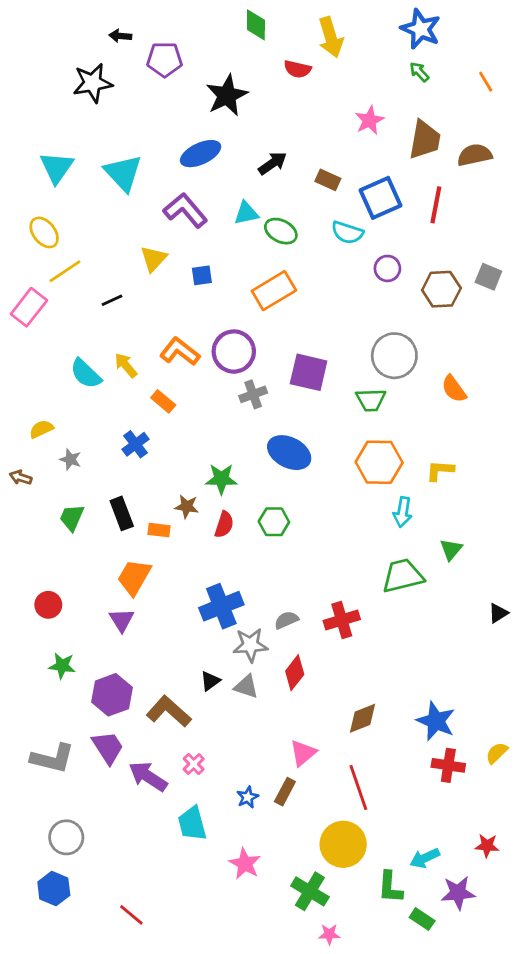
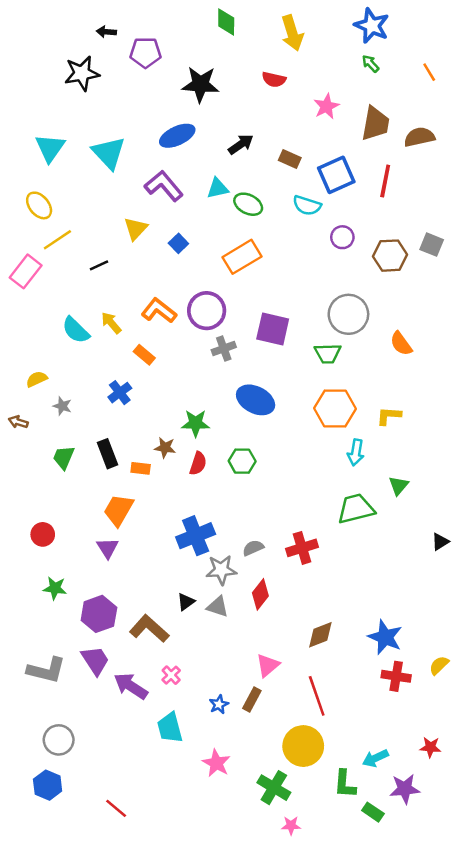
red semicircle: (297, 69) -> (274, 79), moved
black star: (227, 95) -> (200, 84), turned 30
blue square: (202, 275) -> (178, 243), turned -36

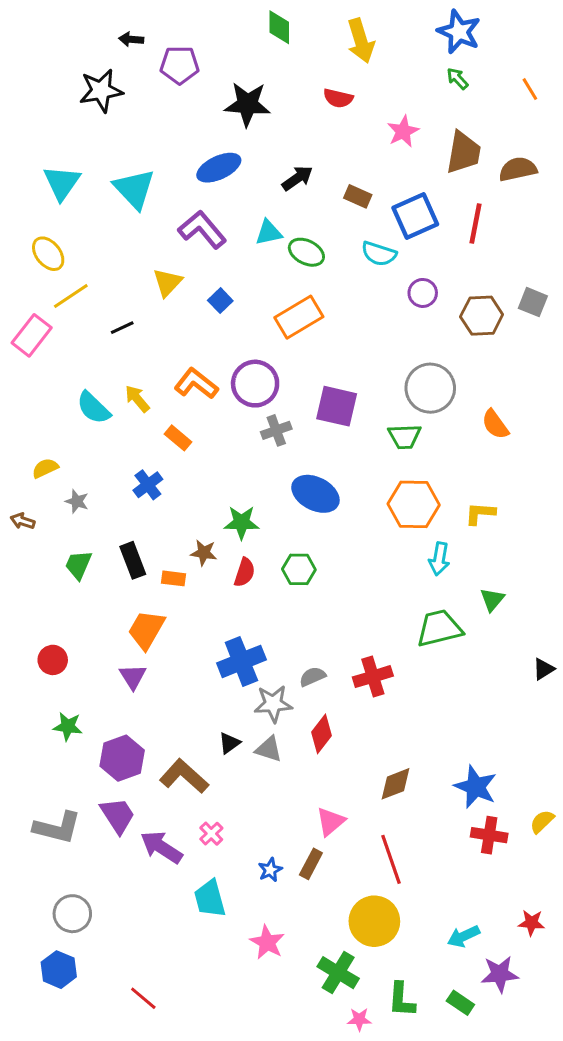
green L-shape: (345, 784) -> (402, 1000), moved

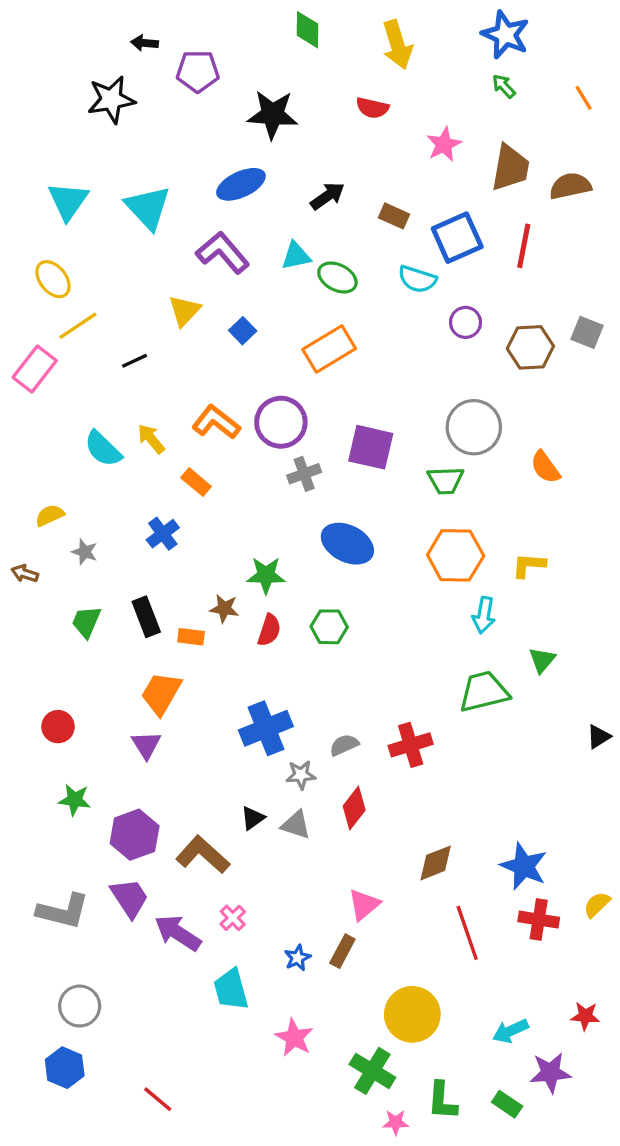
gray star: (273, 704) -> (301, 775), size x0.7
red line: (391, 859) -> (467, 933), moved

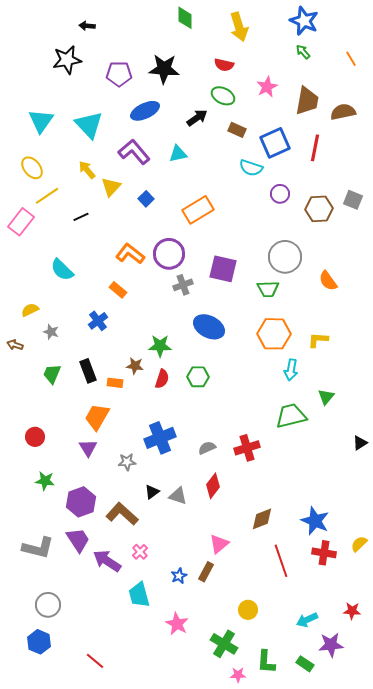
purple pentagon: (198, 71) -> (119, 74), moved
green ellipse: (337, 277) -> (223, 96), moved
yellow arrow: (151, 439) -> (87, 170), moved
gray star: (301, 775) -> (127, 462), moved
yellow circle: (412, 1014) -> (248, 610), size x0.6

